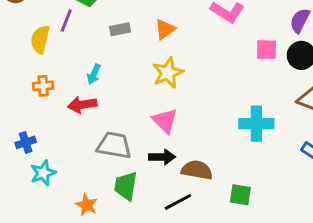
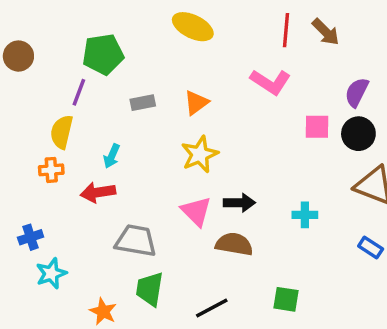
yellow semicircle: (40, 39) -> (62, 132), moved
cyan cross: (256, 124) -> (305, 215), size x0.6
black arrow: (162, 157) -> (239, 203), moved
brown semicircle: (197, 170) -> (234, 244), moved

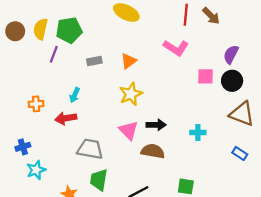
yellow semicircle: (62, 132) -> (40, 29), moved

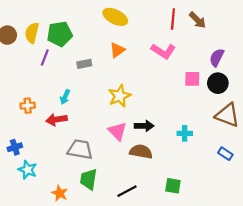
orange triangle: (129, 61) -> (117, 50), moved
cyan star: (36, 170) -> (28, 170), turned -30

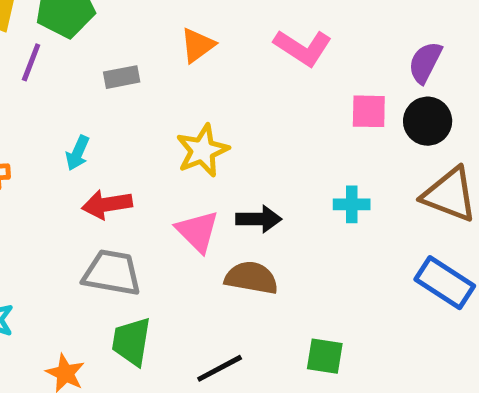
red arrow: (56, 119) -> (107, 204), moved
cyan cross: (185, 133) -> (352, 204), moved
blue rectangle: (225, 154) -> (445, 283), size x1.6

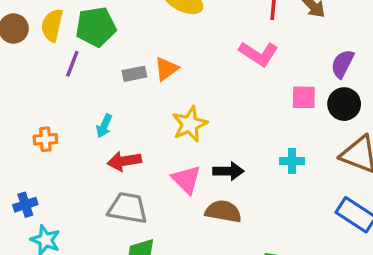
orange triangle: (197, 45) -> (166, 69), moved

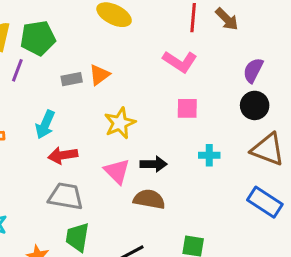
pink square: (304, 97) -> (187, 108), moved
cyan arrow: (104, 126) -> (45, 125), size x1.4

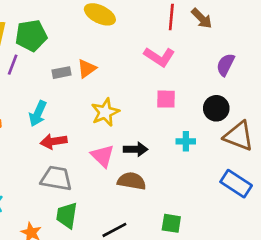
black circle: (255, 105) -> (216, 108), moved

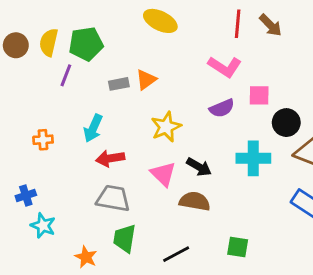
purple semicircle: (226, 65) -> (222, 108), moved, turned -140
pink square: (166, 99) -> (259, 95), moved
cyan cross: (186, 141) -> (253, 158), size x1.6
black arrow: (136, 149) -> (199, 167), turned 30

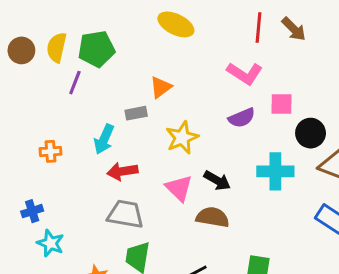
gray rectangle: (119, 84) -> (136, 113), moved

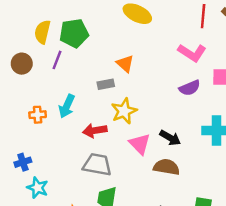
brown circle: (21, 50) -> (22, 64), moved
orange triangle: (161, 87) -> (125, 64), turned -42
yellow star: (182, 138) -> (124, 111), moved
cyan arrow: (104, 139) -> (67, 106), moved

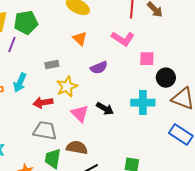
orange triangle: (125, 64) -> (80, 39), moved
purple semicircle: (190, 88) -> (99, 68), moved
brown semicircle: (167, 167) -> (77, 148), moved

